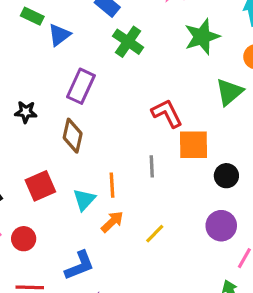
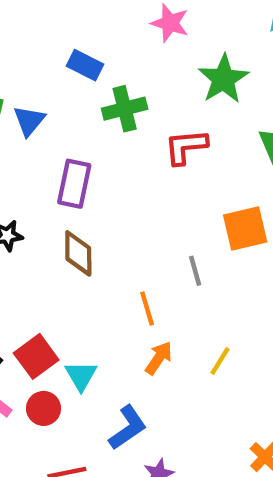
green cross: (128, 42) -> (125, 109), turned -36
red L-shape: (167, 113) -> (186, 147), moved, turned -56
red square: (40, 186) -> (36, 356), moved
cyan triangle: (84, 200) -> (81, 376), moved

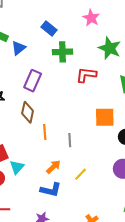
green star: (223, 79) -> (110, 48), turned -30
gray line: (195, 271) -> (70, 140), moved
orange line: (147, 308) -> (45, 132), moved
blue L-shape: (128, 428) -> (51, 190), moved, turned 35

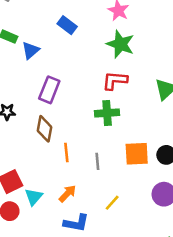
green star: (110, 48) -> (120, 44), moved
green cross: (62, 52) -> (107, 113), moved
orange square: (105, 117) -> (137, 154), moved
orange arrow: (53, 167) -> (67, 194), moved

